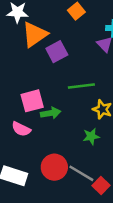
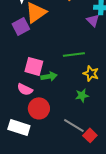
purple square: (57, 52) -> (21, 26), moved
pink square: (32, 101) -> (34, 66), turned 30
red circle: (54, 167) -> (39, 108), moved

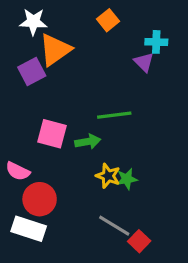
yellow star: (91, 73) -> (108, 176), moved
green arrow: (49, 76) -> (88, 142), moved
pink semicircle: (25, 89) -> (18, 171), moved
red circle: (39, 108) -> (40, 199), moved

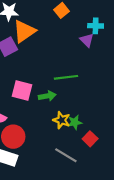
red square: (139, 241) -> (90, 139), moved

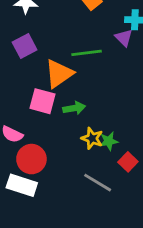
orange triangle: (24, 31) -> (59, 74), moved
green line: (66, 77) -> (87, 53), moved

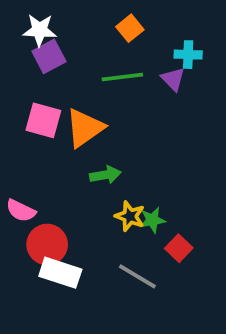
purple square: (25, 46) -> (49, 56), moved
green line: (87, 53) -> (122, 77), moved
pink square: (42, 101) -> (43, 120), moved
white rectangle: (22, 185) -> (60, 273), moved

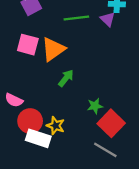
green arrow: (105, 175) -> (66, 78), turned -42
yellow star: (130, 216) -> (56, 126), moved
red square: (179, 248) -> (111, 123), size x1.6
gray line: (137, 276) -> (105, 150), moved

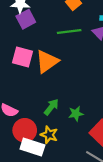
green arrow: (66, 78) -> (51, 107), moved
green star: (95, 106) -> (76, 114), moved

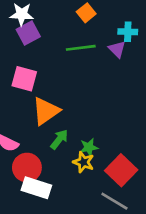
orange triangle: (47, 61) -> (46, 111), moved
yellow star: (49, 135) -> (83, 162), moved

